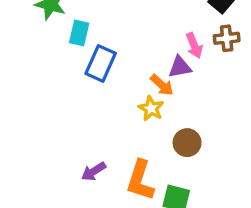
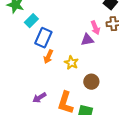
cyan rectangle: (79, 33) -> (31, 21), turned 32
orange arrow: (162, 85) -> (48, 57), moved, turned 72

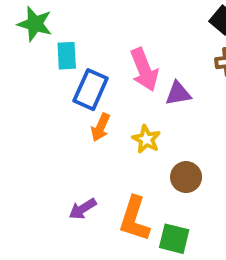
cyan rectangle: (31, 21) -> (67, 56), turned -48
pink arrow: (95, 28) -> (144, 70), moved, size x1.5

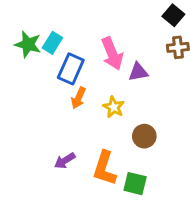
green star: (35, 24) -> (28, 44), moved
cyan rectangle: (67, 56) -> (52, 43), turned 35

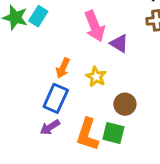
blue rectangle: (71, 69) -> (56, 98), moved
purple triangle: (138, 72) -> (119, 43), turned 42
green square: (135, 184) -> (113, 133), moved

